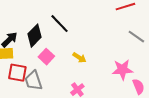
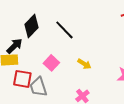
black diamond: (34, 36) -> (31, 26), moved

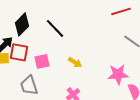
pink square: (51, 63) -> (42, 61), turned 35
red square: (22, 79) -> (19, 52), moved

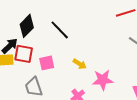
pink star: (118, 74) -> (103, 80), moved

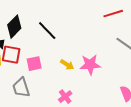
pink star: (103, 80) -> (90, 65), moved

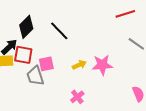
yellow arrow: (67, 65) -> (79, 65), turned -56
gray trapezoid: (21, 88) -> (35, 76), moved

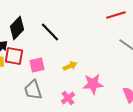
pink star: (102, 65) -> (93, 84), moved
gray trapezoid: (35, 76) -> (33, 90), moved

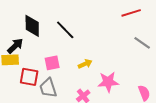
black diamond: (17, 28) -> (32, 26), turned -45
red square: (14, 56) -> (29, 77), moved

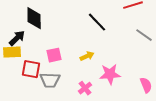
black line: (65, 30) -> (97, 22), moved
gray trapezoid: (48, 88) -> (50, 80), turned -70

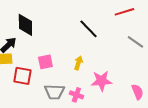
yellow arrow: (87, 56) -> (78, 63), turned -48
gray trapezoid: (50, 80) -> (54, 92), moved
pink cross: (85, 88) -> (76, 95), turned -32

